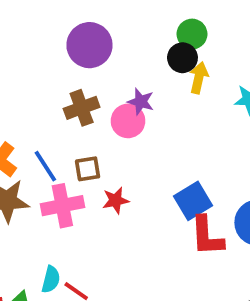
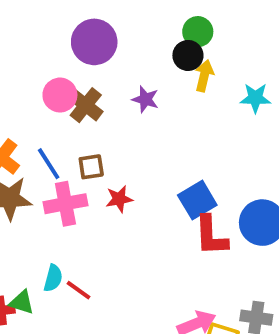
brown cross: (82, 108) -> (86, 105), turned -32
pink circle: (128, 121) -> (60, 95), moved

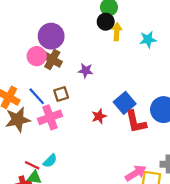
purple circle: (94, 42) -> (51, 36), moved
purple star: (145, 99) -> (86, 71), moved
red star: (119, 199) -> (99, 116), moved
cyan semicircle: (53, 278) -> (50, 161), turned 40
red line: (79, 290) -> (32, 165), moved

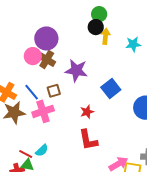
purple star: (86, 71) -> (76, 70), size x1.6
blue square: (125, 103) -> (111, 89), moved
red L-shape: (136, 122) -> (88, 140), moved

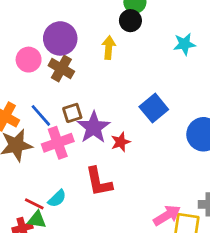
yellow arrow: (105, 36) -> (109, 48), moved
pink circle: (33, 56) -> (29, 60), moved
purple star: (76, 70) -> (94, 127), moved, turned 30
red L-shape: (88, 140) -> (99, 182), moved

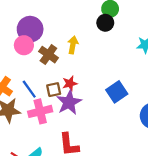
purple circle: (60, 38) -> (30, 29), moved
yellow arrow: (109, 48) -> (73, 45), moved
red star: (121, 142) -> (70, 83), moved

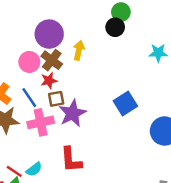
purple circle: (30, 29) -> (49, 34), moved
pink circle: (24, 45) -> (29, 62), moved
red star: (70, 83) -> (49, 81), moved

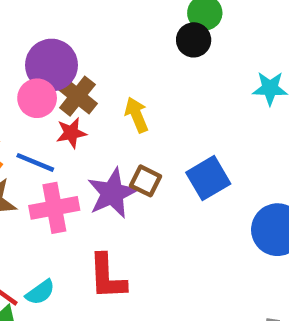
purple circle: (49, 34) -> (51, 65), moved
yellow arrow: (79, 50) -> (137, 115), moved, turned -36
blue line: (29, 98) -> (35, 162), turned -35
brown square: (56, 99) -> (146, 181), moved, turned 35

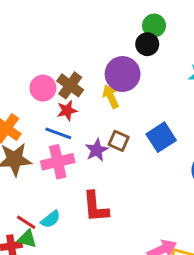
purple circle: (51, 65) -> (123, 74), moved
blue line: (35, 162) -> (58, 133), moved
purple star: (112, 193) -> (97, 150), size x0.7

